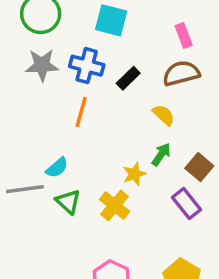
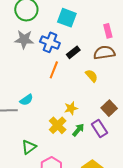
orange line: (81, 112) -> (54, 70), moved
green arrow: (161, 154) -> (78, 130), moved
green triangle: (68, 202) -> (29, 147), moved, turned 35

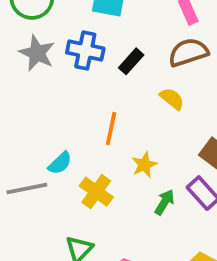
gray star: (24, 39) -> (37, 53), turned 30
orange line: (54, 70) -> (111, 129), moved
yellow cross: (58, 125) -> (96, 192), moved

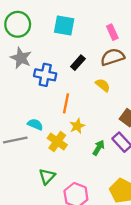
blue cross: (85, 51) -> (45, 75), moved
cyan semicircle: (60, 163) -> (35, 124), turned -112
yellow star: (144, 165) -> (77, 126), moved

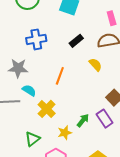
gray star: (21, 58) -> (18, 68), moved, turned -30
blue cross: (45, 75) -> (36, 39), moved, turned -30
yellow star: (77, 126) -> (65, 133), moved

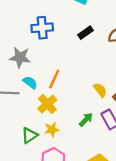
yellow semicircle: (95, 65) -> (100, 90), moved
orange line: (60, 76) -> (54, 79), moved
yellow star: (65, 133) -> (52, 130), moved

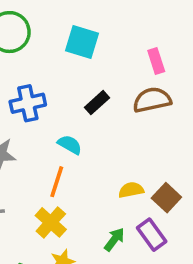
cyan semicircle: (30, 82) -> (70, 145), moved
yellow semicircle: (100, 90) -> (131, 190), turned -56

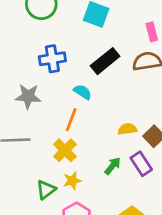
black rectangle: (97, 103) -> (105, 61), size x1.5

